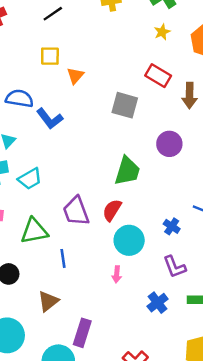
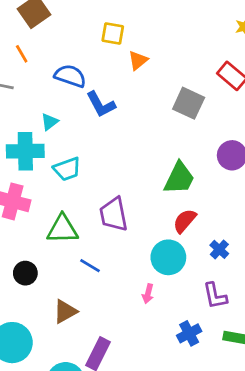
red semicircle: (112, 210) -> (185, 221), moved
blue line: (63, 258) -> (90, 266), turned -60

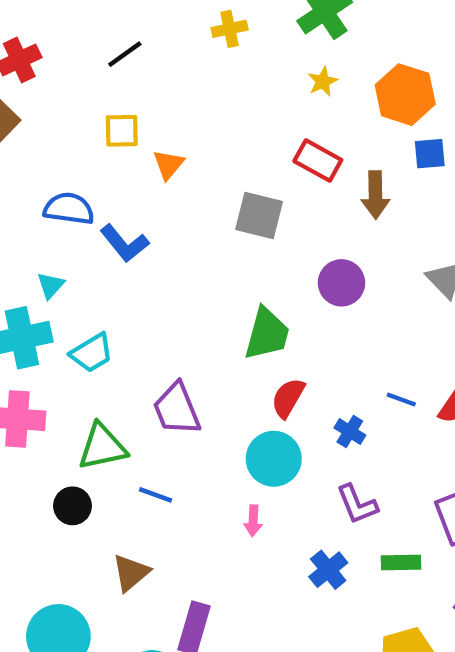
black circle: (25, 273) -> (73, 506), moved

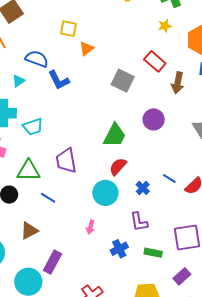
cyan triangle: (51, 285) -> (19, 81), moved
pink arrow: (253, 521) -> (90, 227), moved

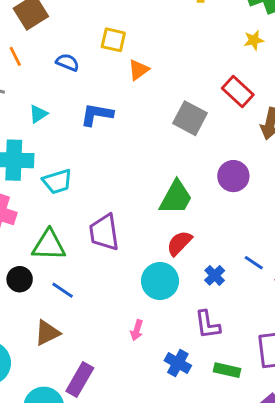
blue semicircle: (37, 59) -> (67, 62), moved, size x0.7
blue L-shape: (59, 80) -> (97, 115), turned 125
blue line: (48, 198) -> (63, 290), moved
blue cross: (119, 249) -> (178, 363), turned -36

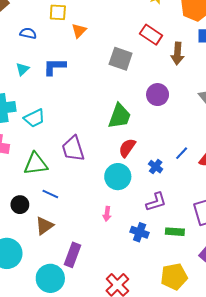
cyan triangle: (38, 114) -> (22, 69), moved
blue line: (254, 263) -> (182, 153), turned -72
black circle: (20, 279) -> (20, 205), moved
purple L-shape: (207, 325) -> (156, 202), turned -90

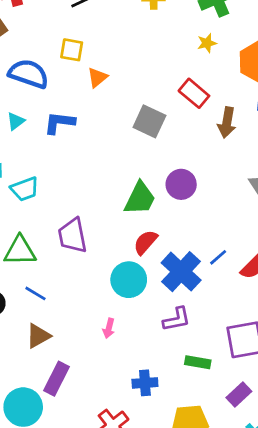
blue semicircle: (28, 33) -> (29, 74), size x1.8
purple circle: (158, 95) -> (181, 184), moved
blue cross: (156, 167) -> (181, 272), size x2.0
brown triangle: (44, 226) -> (38, 336), moved
blue cross: (140, 232) -> (145, 383), moved, turned -30

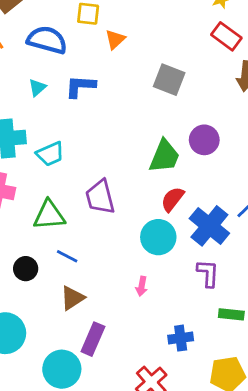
red rectangle: (194, 93) -> (226, 36), moved
purple L-shape: (177, 319) -> (208, 273), turned -72

